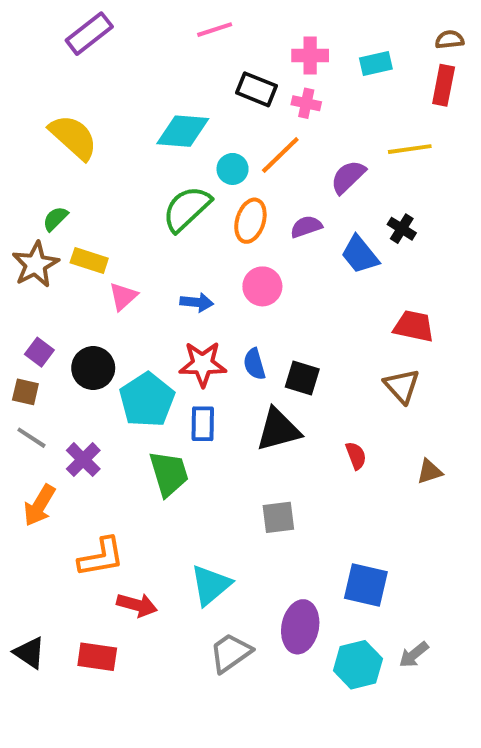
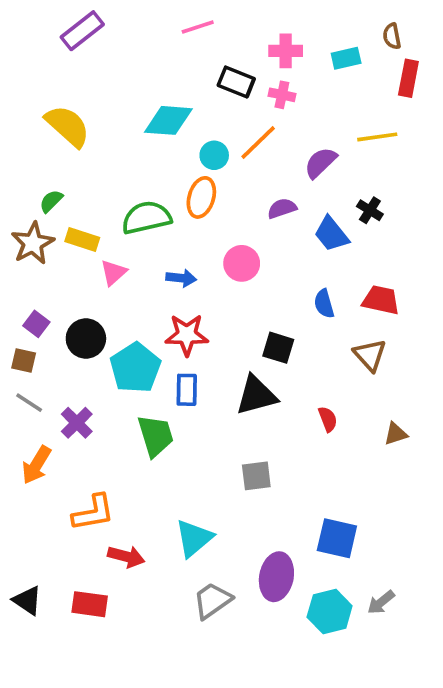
brown semicircle: (450, 40) -> (392, 36), moved, turned -95
green semicircle: (187, 209) -> (146, 218), moved, turned 30
orange ellipse: (250, 221) -> (201, 197), moved
blue semicircle: (254, 364) -> (324, 304), moved

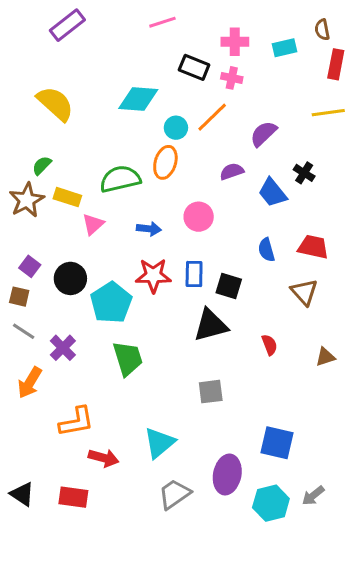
yellow line: (377, 137) -> (328, 113), moved
blue rectangle: (187, 390) -> (194, 274), moved

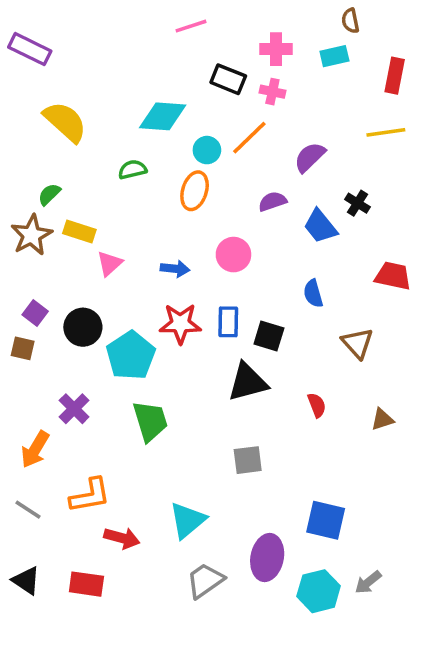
purple rectangle: (67, 25) -> (30, 49), moved, turned 64
brown semicircle: (322, 30) -> (350, 21), moved
green semicircle: (120, 179) -> (133, 170), moved, size x0.6
red trapezoid: (313, 247) -> (393, 276), moved
gray line: (24, 331) -> (28, 510), moved

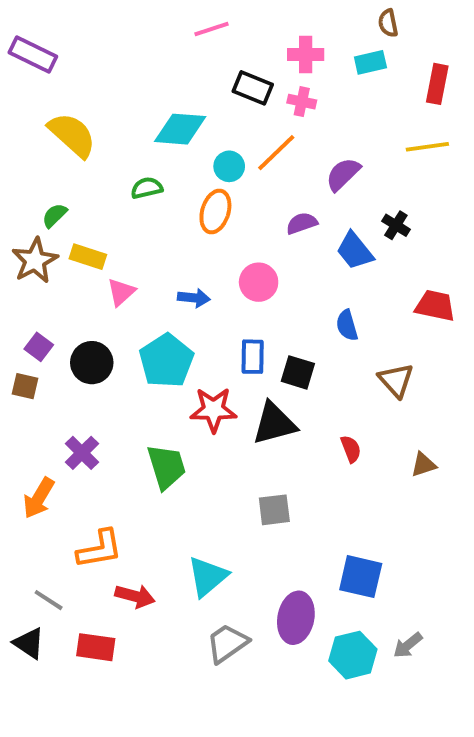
red star: (180, 324) -> (213, 410), moved
cyan pentagon: (131, 356) -> (166, 361), moved
gray line: (28, 510) -> (49, 600), moved

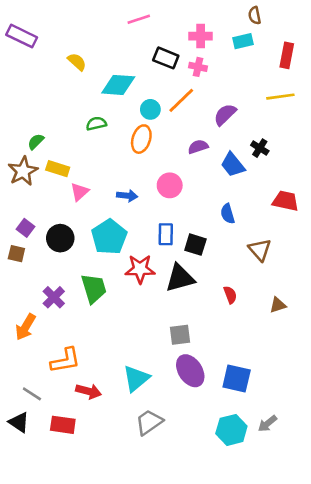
yellow semicircle: (72, 135) -> (77, 62), moved, size x0.6
green trapezoid: (166, 467) -> (94, 288), moved
purple ellipse: (296, 618) -> (190, 371), moved, turned -44

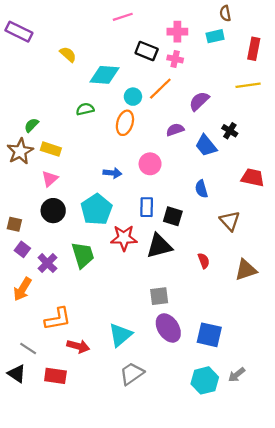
pink triangle: (80, 192) -> (50, 179), moved
purple square: (25, 228) -> (22, 249), moved
brown triangle: (278, 305) -> (246, 270), size x1.5

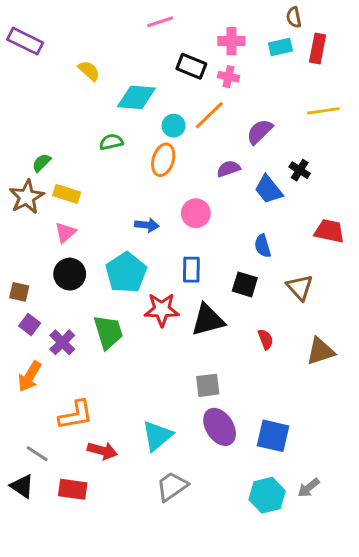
red rectangle: (254, 49) -> (318, 48), moved
black square: (173, 216) -> (245, 284), moved

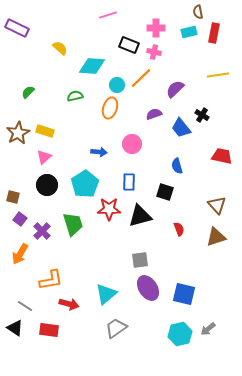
green semicircle: (41, 163) -> (28, 92), moved
brown triangle: (300, 287) -> (217, 205), moved

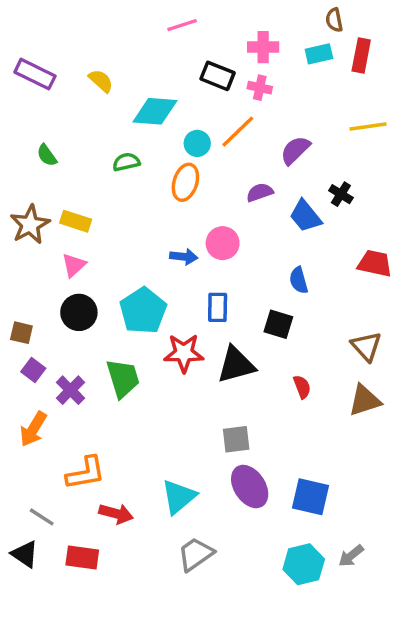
purple rectangle: (17, 28) -> (35, 74), moved
green semicircle: (28, 92) -> (47, 155), turned -80
blue arrow: (99, 152) -> (184, 257), moved

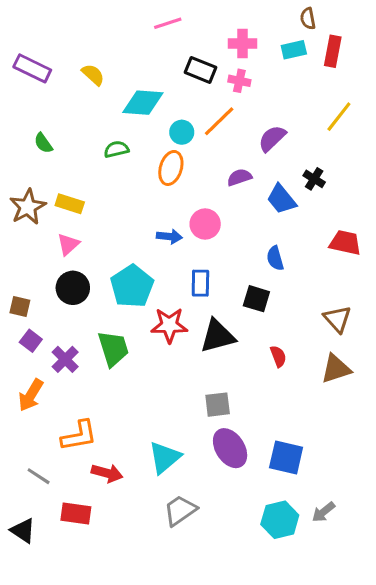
yellow line: (368, 126) -> (339, 117), turned -44
black triangle: (25, 554) -> (23, 531), moved

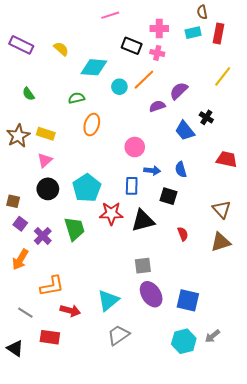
orange ellipse: (171, 168) -> (92, 125), moved
purple semicircle: (239, 177) -> (157, 106), moved
blue arrow: (169, 236) -> (152, 171), moved

